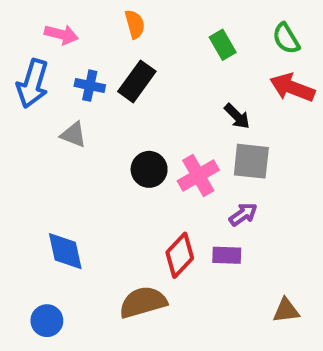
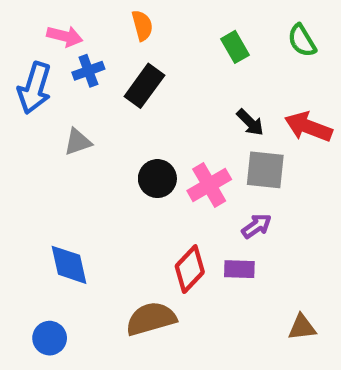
blue cross: (90, 86) -> (88, 71), moved, turned -32
red arrow: (292, 88) -> (308, 127), moved
gray triangle: (73, 135) -> (78, 142), turned -40

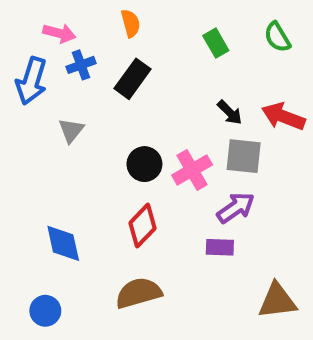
gray triangle: (78, 142) -> (71, 130), turned -32
purple arrow: (257, 226) -> (236, 208), size x1.4
red diamond: (190, 269) -> (142, 226), moved
brown triangle: (302, 327) -> (277, 301), size x1.5

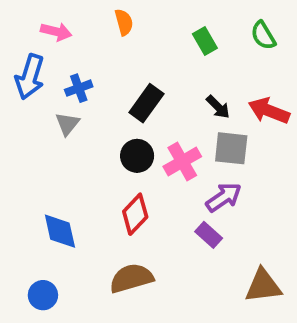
blue cross: (81, 65) -> (79, 88), moved
black rectangle: (133, 79) -> (146, 103), moved
purple rectangle: (220, 247) -> (209, 235), turned 40

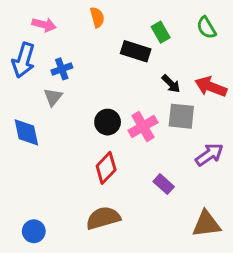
black rectangle: (146, 103) -> (136, 51), moved, turned 72
purple arrow: (224, 197) -> (209, 155), moved
blue diamond: (60, 231) -> (26, 132), moved

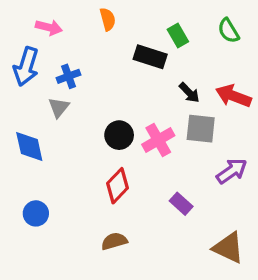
brown semicircle: (103, 218) -> (114, 241), size x0.7
brown triangle: (206, 224) -> (228, 248), turned 32
blue circle: (34, 231) -> (36, 213), moved

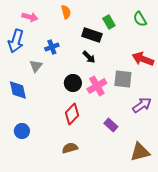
blue cross: (68, 76) -> (52, 47), moved
black arrow: (189, 93) -> (89, 57), moved
brown triangle: (228, 248) -> (140, 152), turned -40

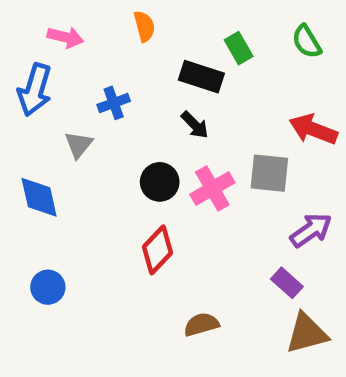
purple rectangle: (111, 125) -> (287, 283), moved
brown semicircle: (70, 148) -> (201, 324), moved

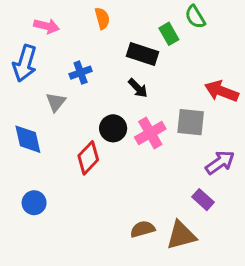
green semicircle: (307, 42) -> (195, 17), moved
red diamond: (157, 250) -> (88, 158), moved
brown triangle: (307, 333) -> (181, 235), moved

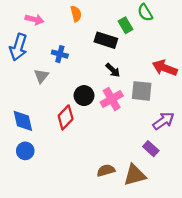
blue cross: (81, 73) -> (60, 54), turned 35
black arrow: (138, 88) -> (113, 70), moved
blue diamond: (28, 139) -> (23, 121), moved

